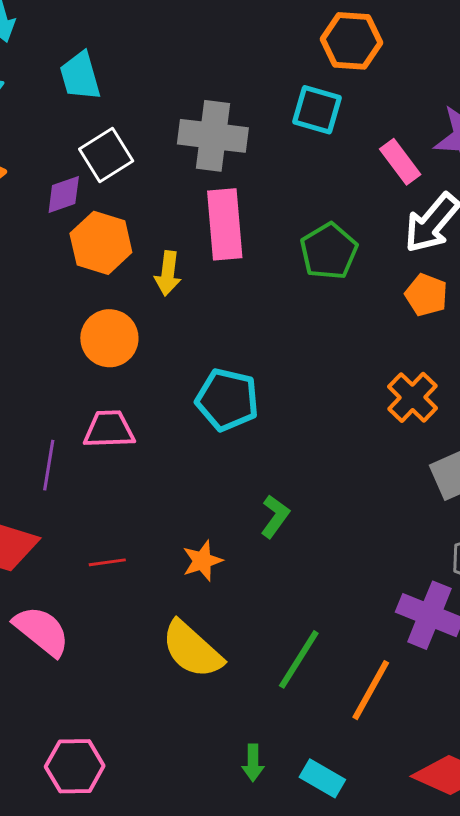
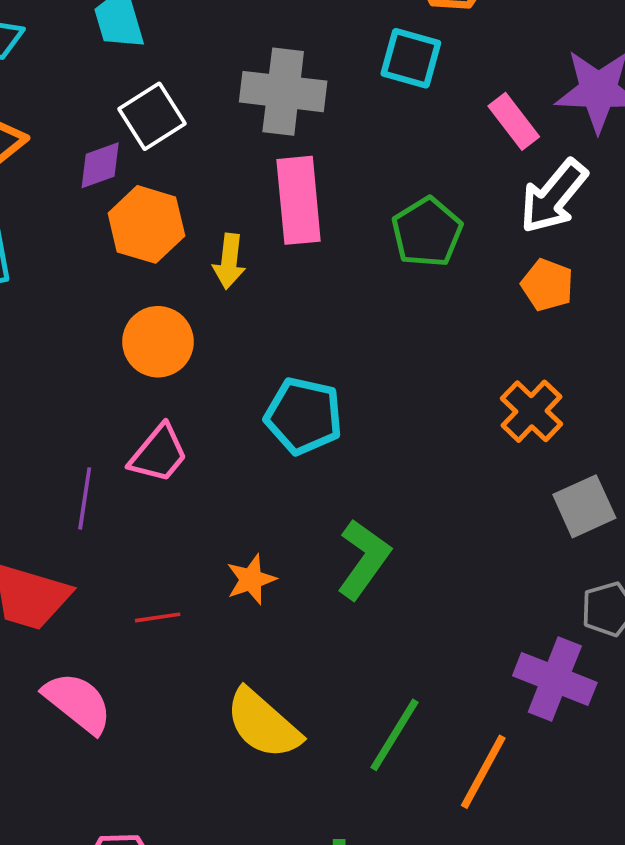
pink trapezoid: (109, 429) -> (159, 454), turned 132
green L-shape: (275, 516) -> (364, 559), size x1.5
orange star: (202, 561) -> (251, 579), moved

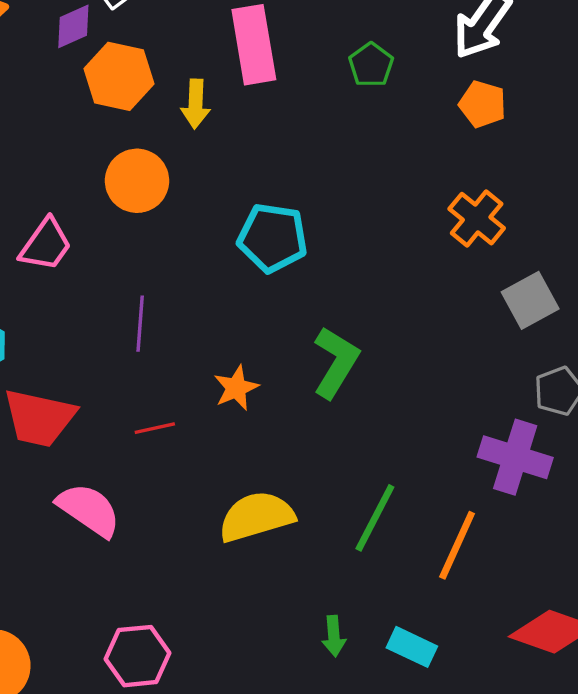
green pentagon: (427, 232) -> (371, 65), size x0.7
pink trapezoid: (159, 454) -> (46, 245), moved
purple line: (85, 498) -> (140, 324), moved
yellow semicircle: (263, 724) -> (256, 517), turned 126

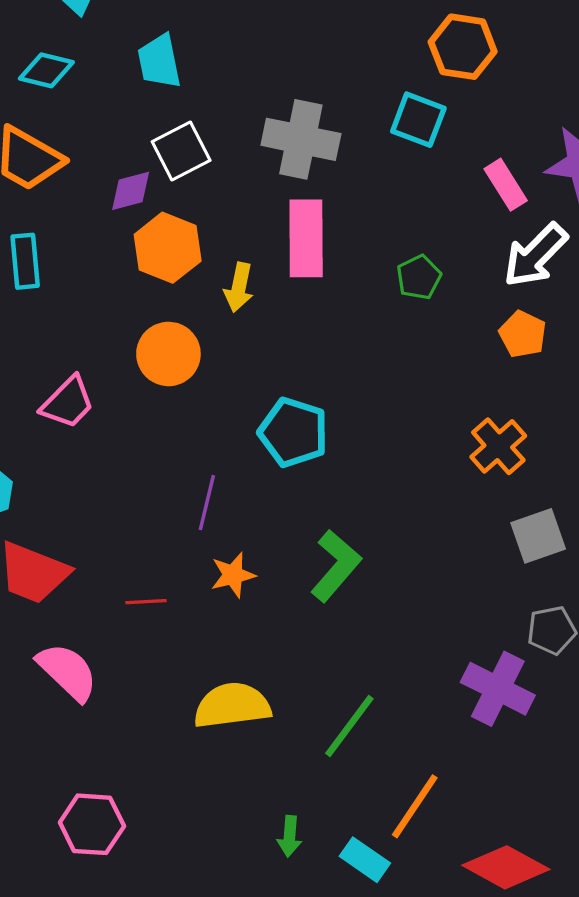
purple line: (140, 324) -> (207, 503), moved
orange line: (457, 545) -> (415, 806), moved

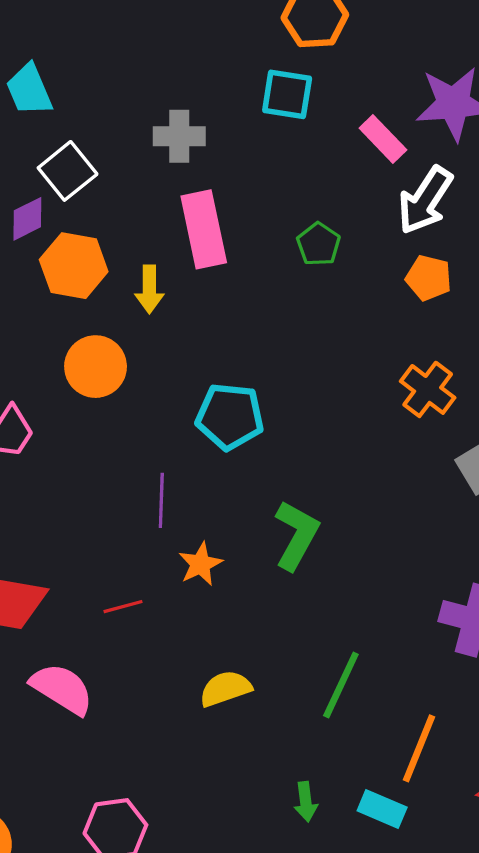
gray cross: (301, 139) -> (179, 136), size x0.7
yellow semicircle: (232, 706) -> (225, 689), size x0.7

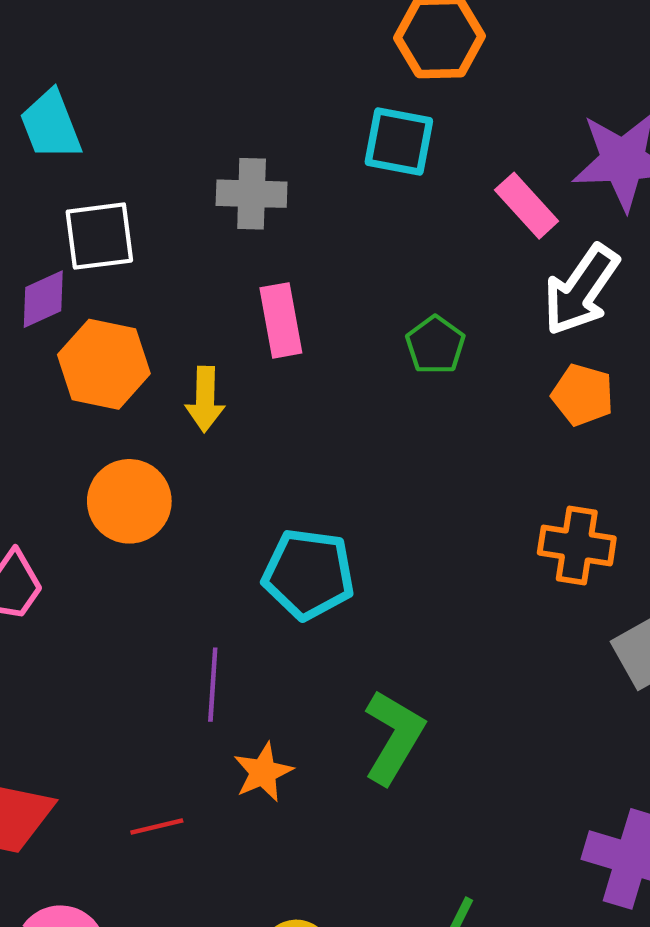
white square: (68, 171) -> (99, 236), turned 30
pink rectangle: (204, 229) -> (281, 320), size x0.7
orange cross: (428, 389) -> (577, 545), turned -30

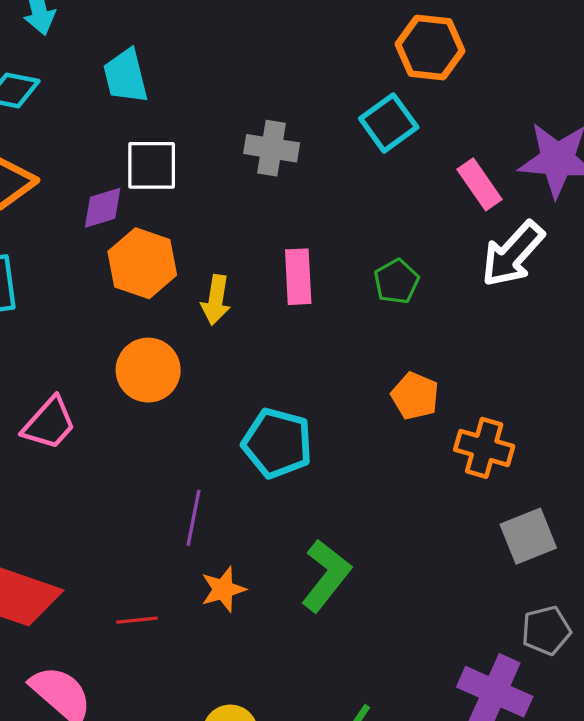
cyan square: (399, 141) -> (389, 123), turned 36
pink rectangle: (281, 320) -> (298, 277), moved
orange pentagon: (583, 395) -> (415, 396), moved

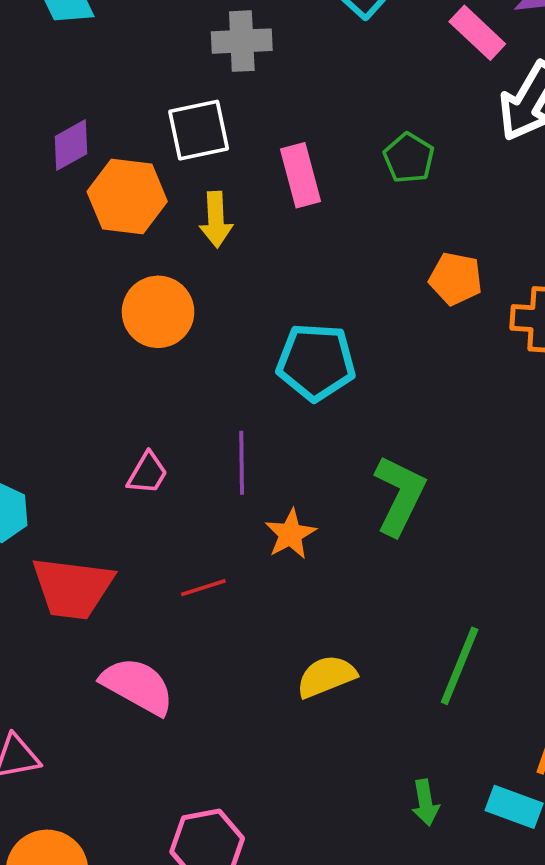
white square: (152, 165) -> (199, 130), moved
pink trapezoid: (49, 423) -> (147, 473), moved, size x0.7

